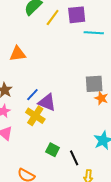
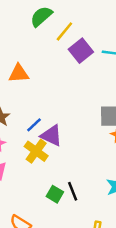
purple square: (77, 15) -> (81, 51), moved, turned -36
black line: (74, 158) -> (73, 191), moved

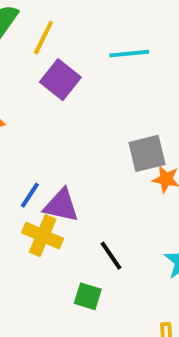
purple square: (81, 51) -> (60, 80), moved
black line: (73, 191) -> (111, 256), moved

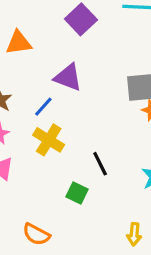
purple triangle: (61, 205) -> (68, 77), moved

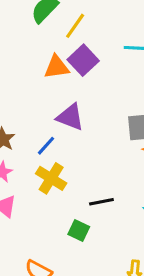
orange triangle: (19, 43) -> (57, 67), moved
black line: (100, 164) -> (101, 202), turned -75

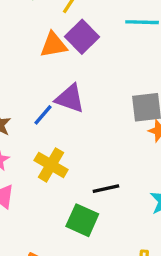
blue line: (46, 146) -> (43, 115), moved
green square: (79, 230) -> (82, 220), size x1.4

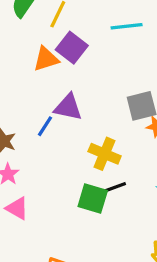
yellow cross: (51, 165) -> (105, 154), moved
green square: (82, 220) -> (93, 199), moved

